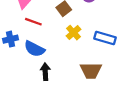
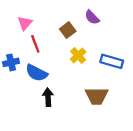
red line: (33, 22) -> (35, 44), turned 49

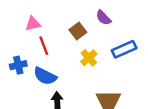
pink triangle: (25, 23) -> (33, 24), turned 35
blue rectangle: (112, 61) -> (124, 49), moved, turned -40

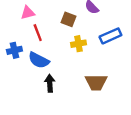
brown square: (78, 31) -> (69, 19), turned -32
yellow cross: (89, 58) -> (78, 44), turned 32

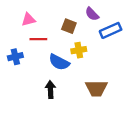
red line: (38, 33) -> (38, 39), turned -70
blue rectangle: (110, 36) -> (111, 30), moved
blue semicircle: (39, 60) -> (59, 62), moved

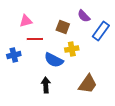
blue rectangle: (111, 30) -> (101, 31), turned -30
brown trapezoid: (96, 88) -> (88, 84), turned -55

